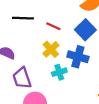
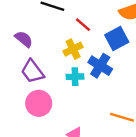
purple trapezoid: (22, 78) -> (32, 71), turned -35

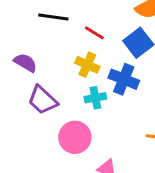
yellow cross: (73, 49) -> (87, 65), turned -30
pink circle: (39, 103) -> (75, 137), moved

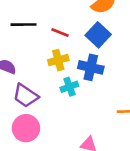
yellow cross: (87, 65) -> (58, 60), turned -30
pink circle: (75, 137) -> (26, 128), moved

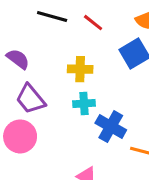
red line: (60, 32) -> (93, 23), moved
blue cross: (91, 67) -> (111, 127), moved

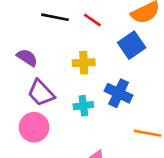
cyan cross: (84, 103) -> (83, 106), moved
blue cross: (111, 127) -> (119, 93), moved

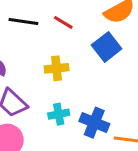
blue cross: (119, 93) -> (94, 123), moved

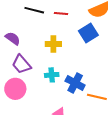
red line: (63, 22) -> (61, 14), turned -32

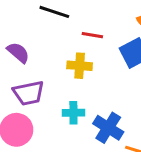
red line: (61, 14) -> (92, 35), moved
purple trapezoid: (21, 64) -> (29, 93), turned -65

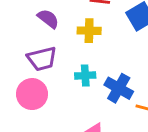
purple semicircle: (18, 53) -> (48, 19), moved

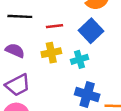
cyan cross: (85, 76) -> (79, 59), moved

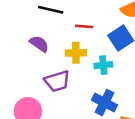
purple trapezoid: (18, 85) -> (57, 81), moved

